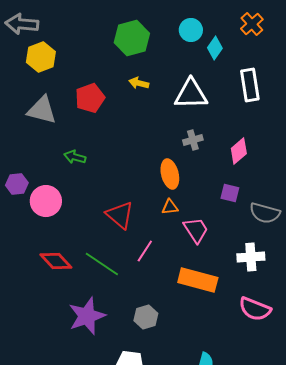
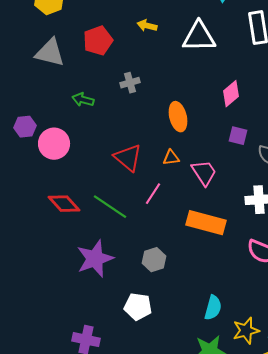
gray cross: (193, 140) -> (130, 83), moved
pink diamond: (239, 151) -> (231, 94), moved
orange triangle: (170, 207) -> (171, 158), moved

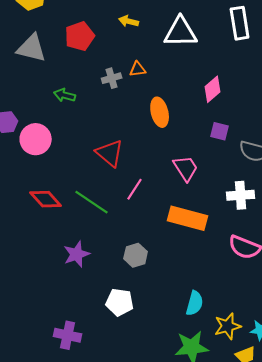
orange triangle: (171, 158) -> (138, 69), moved
purple star: (95, 259) -> (77, 254), size x0.7

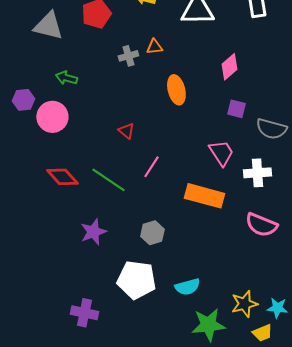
green arrow: (65, 95) -> (66, 78), moved
red triangle: (110, 153) -> (126, 131), size x0.6
pink trapezoid: (186, 168) -> (221, 153), moved
white pentagon: (120, 302) -> (136, 280), size x1.4
cyan semicircle: (195, 303) -> (187, 287), moved, turned 60

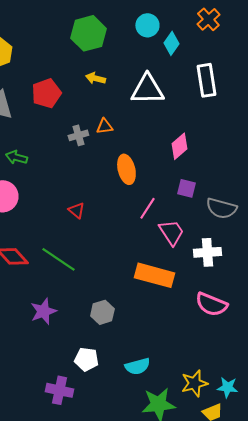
pink line: (151, 167) -> (147, 208), moved
white pentagon: (136, 280) -> (86, 359), size x0.6
purple cross: (84, 313) -> (59, 390), moved

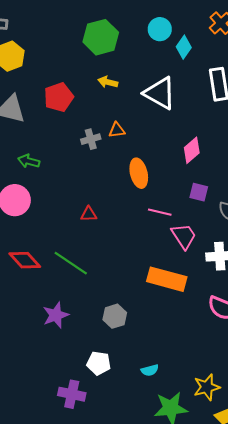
white triangle: (147, 89) -> (160, 93), turned 30
pink line: (147, 208) -> (160, 212), turned 70
red triangle: (76, 210) -> (89, 214), turned -42
cyan semicircle: (137, 366) -> (150, 370), size x0.7

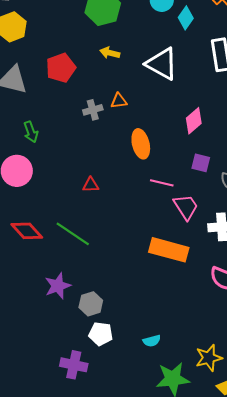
green arrow: (29, 161) -> (31, 132), turned -125
gray hexagon: (115, 316) -> (91, 304), moved

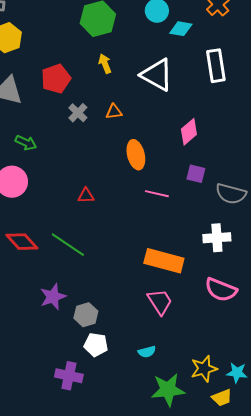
cyan diamond: (186, 18) -> (181, 29), turned 65
yellow arrow: (110, 53) -> (105, 64), turned 54
gray cross: (93, 110) -> (78, 113), moved, turned -30
green arrow: (31, 132) -> (26, 143), turned -45
pink trapezoid: (186, 207) -> (160, 302), moved

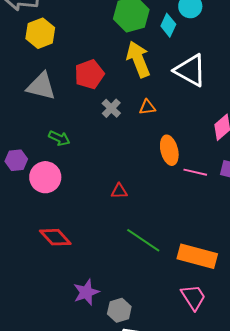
cyan diamond: (181, 29) -> (168, 25), moved, turned -75
yellow arrow: (105, 64) -> (138, 59), size x1.8
pink line: (157, 194) -> (195, 172), moved
green line: (68, 245) -> (143, 240), moved

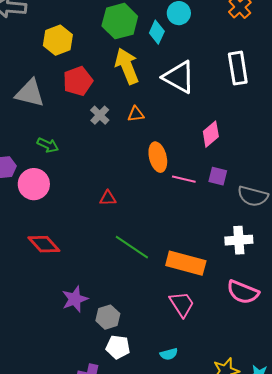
yellow hexagon: (40, 33) -> (58, 40), moved

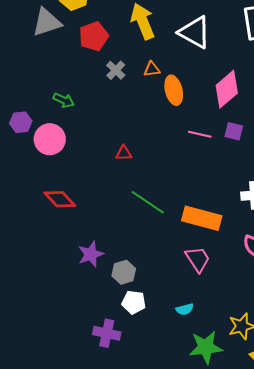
gray triangle: (30, 93) -> (47, 22), moved, turned -32
pink diamond: (211, 134) -> (227, 89), size x1.4
orange ellipse: (158, 157) -> (174, 90), moved

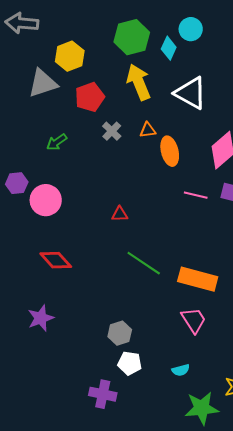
green arrow: (64, 100) -> (57, 142), moved, turned 120
purple star: (91, 254) -> (41, 318), moved

